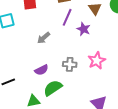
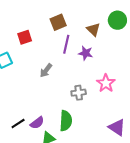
purple semicircle: (41, 70) -> (37, 123), moved
green semicircle: (53, 88) -> (66, 121), turned 138

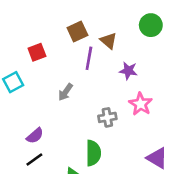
brown triangle: (93, 30) -> (109, 41), moved
purple star: (86, 53) -> (128, 71), moved
purple semicircle: (37, 123) -> (35, 136), moved

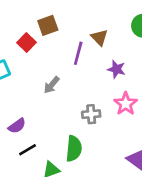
brown square: (77, 32) -> (48, 25), moved
red square: (37, 52) -> (27, 43), turned -30
black line: (34, 159) -> (28, 150), moved

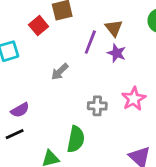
purple star: (116, 69) -> (117, 53), moved
black line: (28, 150) -> (15, 134), moved

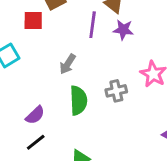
red square: (39, 26) -> (33, 20), turned -36
green semicircle: (76, 139) -> (78, 100), moved

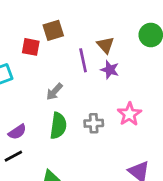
purple line: (93, 25) -> (83, 60), turned -30

